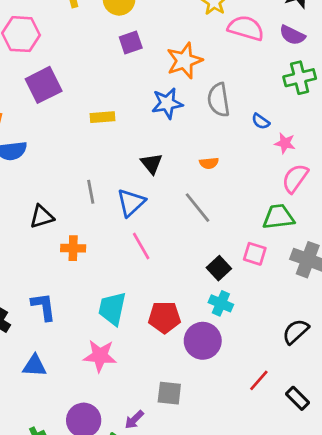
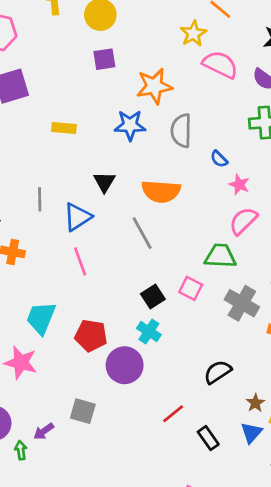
orange semicircle: (209, 163) -> (161, 191), size x2.0

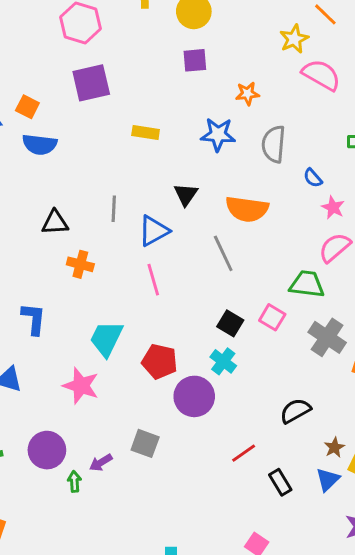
orange star: (154, 86) -> (247, 94), size x0.6
black square: (153, 296) -> (230, 323), turned -30

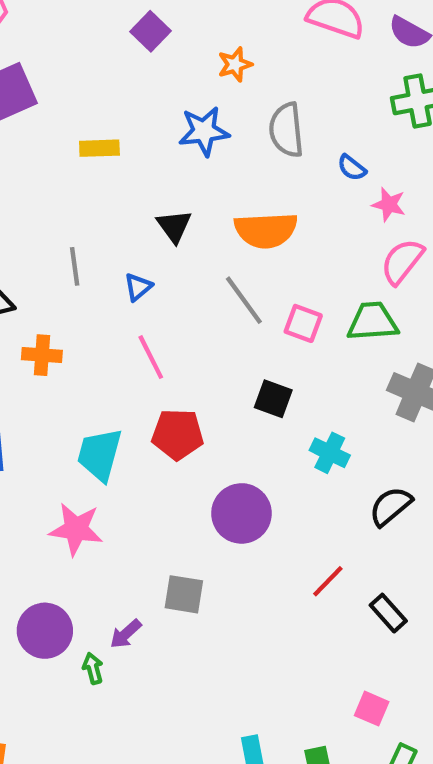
purple square: (195, 60) -> (151, 31), turned -30
blue triangle: (154, 231) -> (138, 287), size x0.6
pink square: (272, 317) -> (303, 323), moved
red pentagon: (160, 361) -> (178, 434), moved
cyan cross: (223, 361) -> (330, 453), moved

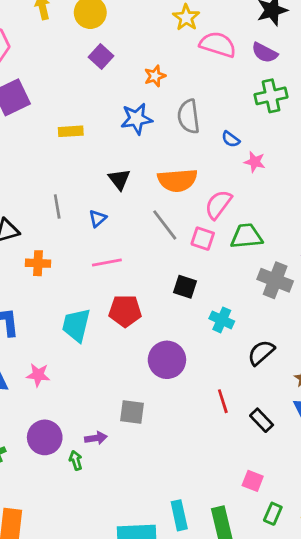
pink semicircle: (402, 262) -> (218, 205), moved
pink line: (151, 357) -> (107, 263), turned -72
pink star: (76, 529) -> (38, 375), moved, size x0.7
red line: (328, 581) -> (223, 401), turned -60
purple arrow: (126, 634) -> (96, 438), turned -145

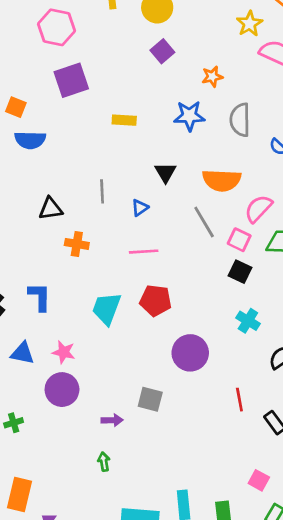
black square: (185, 287) -> (240, 272), moved
purple circle: (45, 437) -> (62, 390), moved
green arrow: (76, 460) -> (104, 462), moved

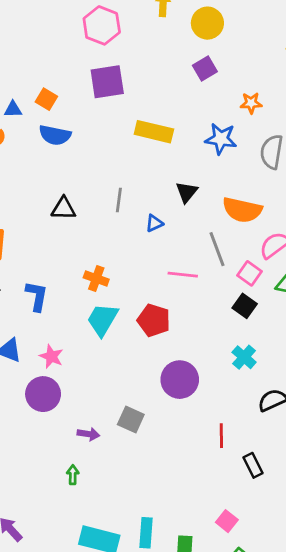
yellow rectangle: (124, 120) -> (154, 132), size x1.5
orange cross: (77, 244) -> (96, 278), moved
pink line: (144, 252) -> (183, 275), moved

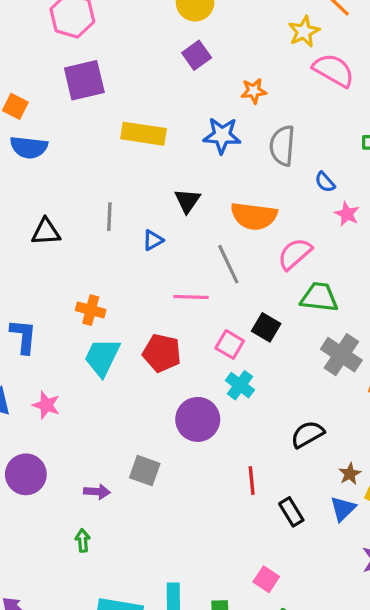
pink square: (249, 273) -> (230, 344), moved
cyan cross: (244, 357) -> (240, 385), moved
purple circle: (43, 394) -> (26, 474), moved

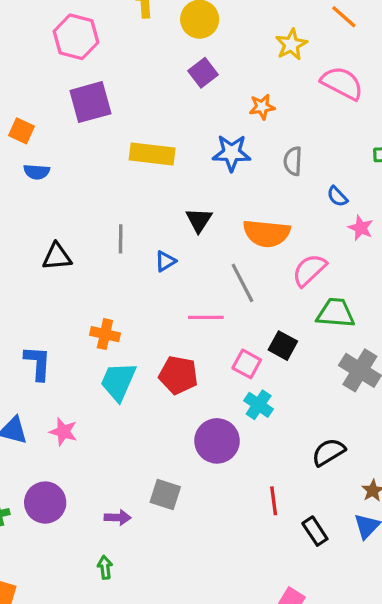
yellow star: (304, 32) -> (291, 44), moved
gray semicircle: (282, 146) -> (293, 161), size x0.7
blue semicircle: (29, 147) -> (37, 172), size x0.7

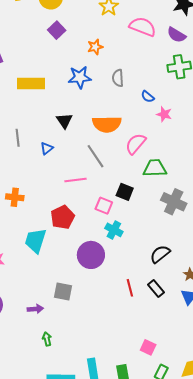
red pentagon: (178, 375) -> (63, 217), turned -30
cyan trapezoid: (118, 381) -> (36, 241), moved
black rectangle: (315, 531) -> (156, 289), moved
green arrow: (105, 567) -> (47, 339), moved

